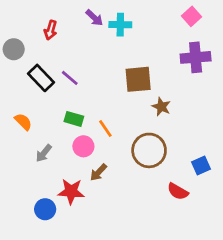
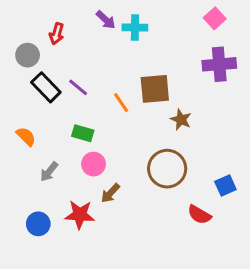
gray circle: (14, 49) -> (28, 55), moved
orange line: (105, 129) -> (121, 103), moved
blue circle: (45, 209) -> (38, 224), moved

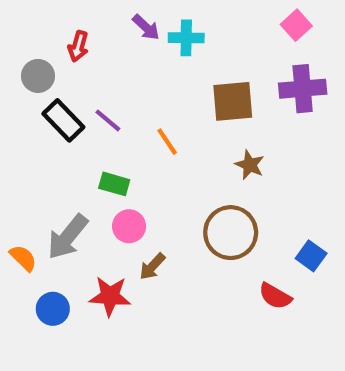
brown square: (155, 89) -> (233, 101), moved
orange semicircle: (26, 136) -> (23, 258), moved
gray arrow: (49, 172) -> (68, 237), size x1.6
blue square: (225, 186) -> (311, 256), turned -30

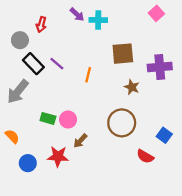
purple cross: (303, 89) -> (160, 67), moved
orange line: (167, 142) -> (88, 75), turned 48
green rectangle: (114, 184) -> (48, 118), moved
gray arrow: (68, 237) -> (18, 92), moved

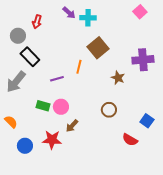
brown square: (123, 54) -> (98, 48), moved, turned -35
purple line: (57, 64) -> (57, 79), moved, turned -56
brown circle: (122, 123) -> (109, 110), size x0.6

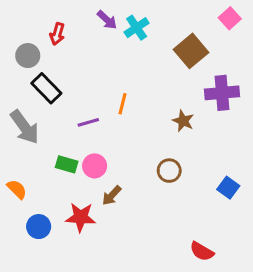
pink square: (140, 12) -> (230, 18), moved
cyan cross: (88, 18) -> (137, 28), turned -35
brown square: (98, 48) -> (191, 51), moved
gray arrow: (16, 82) -> (25, 127), turned -75
red semicircle: (130, 140) -> (202, 251), moved

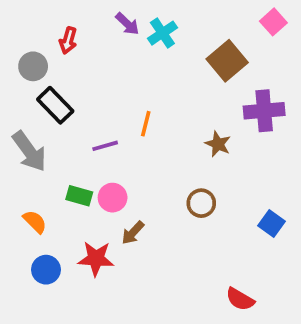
orange semicircle: (17, 189) -> (35, 222), moved

